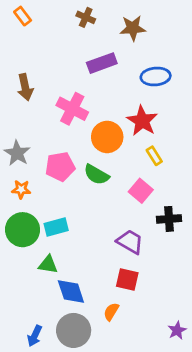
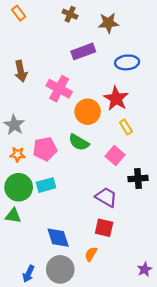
pink pentagon: (60, 167) -> (45, 149), moved
green triangle: (48, 265) -> (13, 216), moved

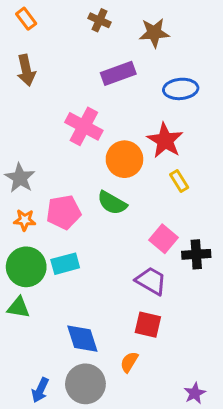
brown arrow: (21, 71) -> (26, 70), moved
pink square: (115, 155) -> (163, 239), moved
purple star: (145, 269) -> (195, 393), moved

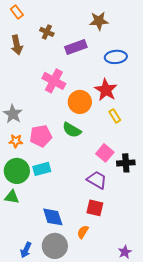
brown cross: (100, 20) -> (47, 32), moved

